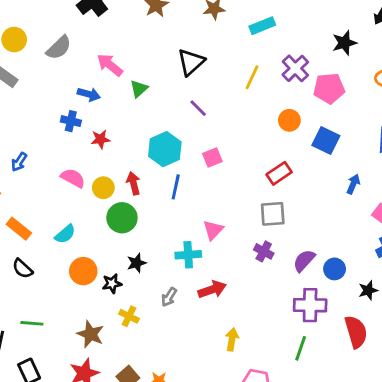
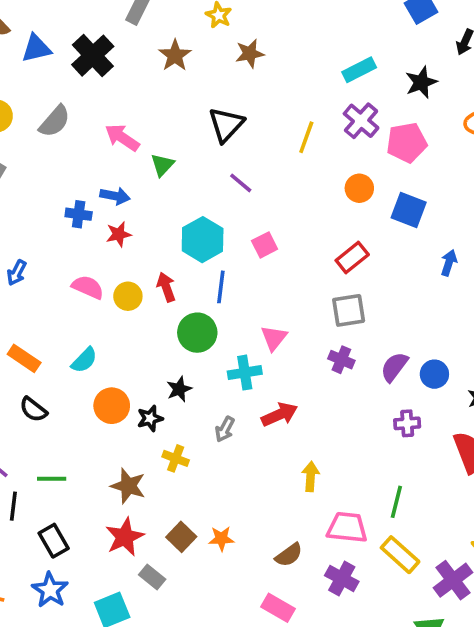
cyan rectangle: (262, 26) -> (359, 70), moved
blue arrow: (89, 94) -> (115, 196), moved
green circle: (122, 218) -> (197, 333), moved
purple cross: (310, 305) -> (407, 423), size x0.6
green line: (301, 348) -> (396, 502), moved

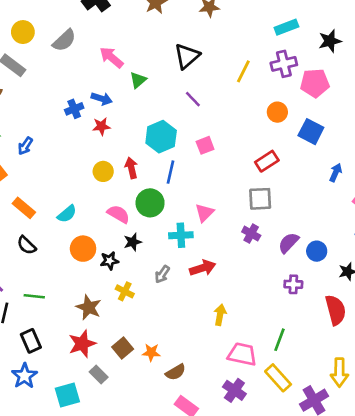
purple cross: (361, 121) -> (284, 64), turned 30
blue cross: (79, 214) -> (74, 109), turned -36
pink semicircle: (88, 287) -> (118, 214), moved
brown semicircle: (289, 555) -> (176, 372), moved

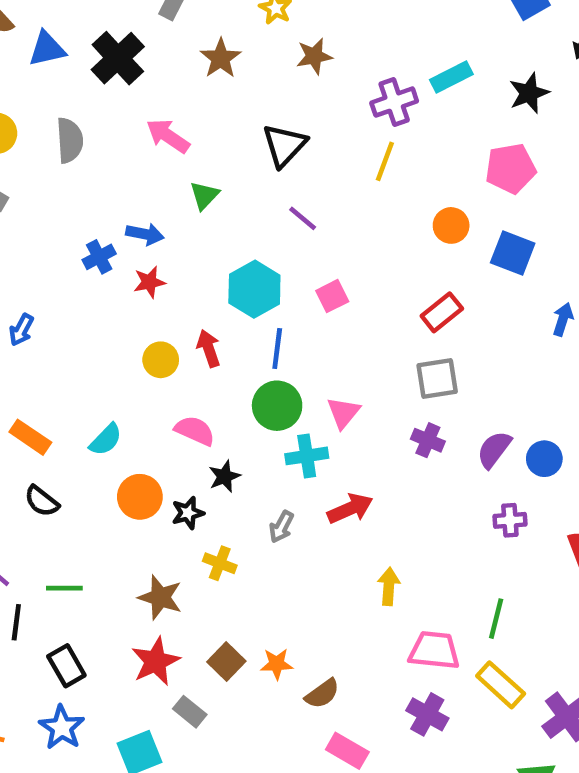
gray semicircle: (64, 40) -> (70, 140), turned -45
pink arrow: (111, 57) -> (168, 136), moved
purple cross: (284, 64) -> (394, 102), moved
green circle: (150, 203) -> (277, 406), moved

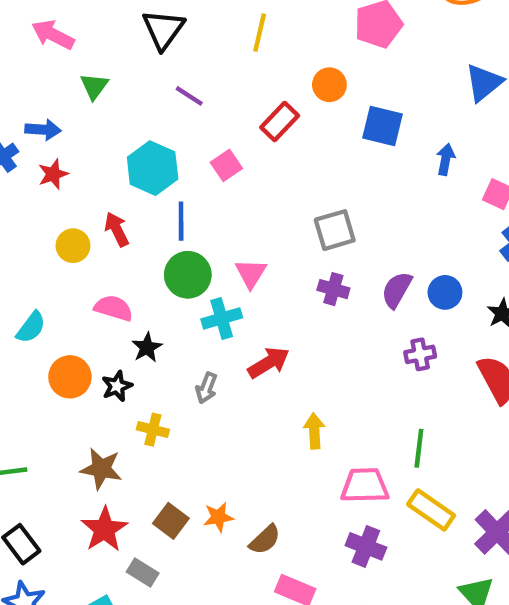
blue square: (513, 253) -> (383, 126), moved
red rectangle: (442, 312) -> (280, 122), moved

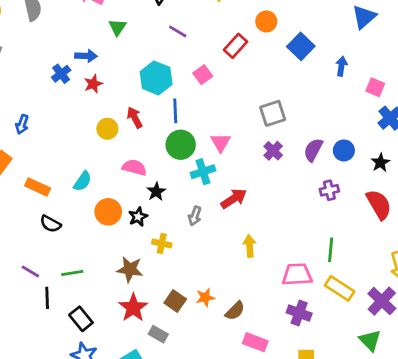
blue square: (383, 126) -> (301, 46), turned 32
purple cross: (333, 289) -> (273, 151), turned 30
yellow arrow: (314, 431) -> (250, 246), moved

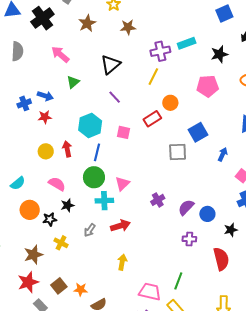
orange circle: (266, 21) -> (170, 103), moved
pink square: (203, 75) -> (124, 132), turned 32
gray square: (273, 113) -> (178, 152), moved
brown star: (130, 269) -> (33, 255), turned 30

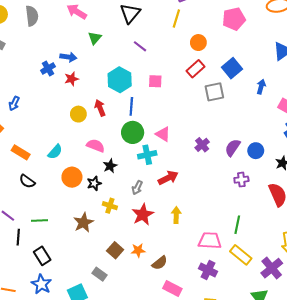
red rectangle: (152, 119) -> (195, 69), moved
pink triangle: (122, 184) -> (163, 134), turned -35
red star: (28, 282) -> (143, 215), moved

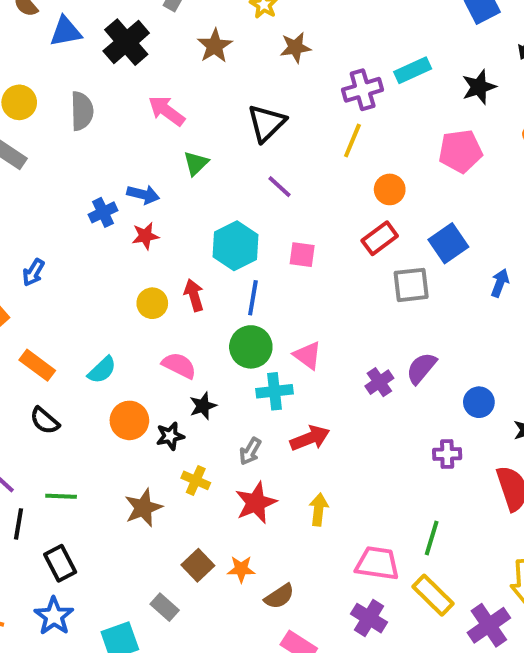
purple semicircle: (233, 148) -> (421, 368), moved

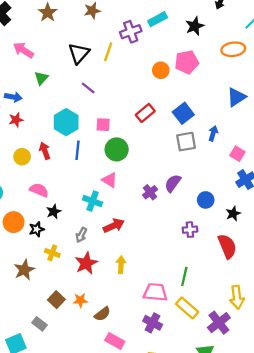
yellow line: (352, 141) -> (108, 52), moved
orange circle: (390, 189) -> (161, 70), moved
gray square: (411, 285) -> (186, 142), moved
green circle: (251, 347) -> (117, 149), moved
cyan cross: (274, 391) -> (93, 201), turned 30

